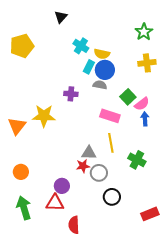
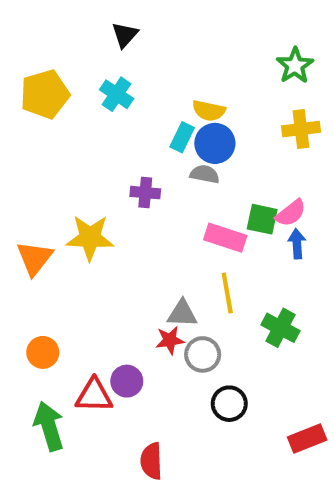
cyan cross: (81, 46) -> (117, 94), moved
green square: (128, 97) -> (262, 219), moved, turned -35
red triangle: (55, 203) -> (94, 395), moved

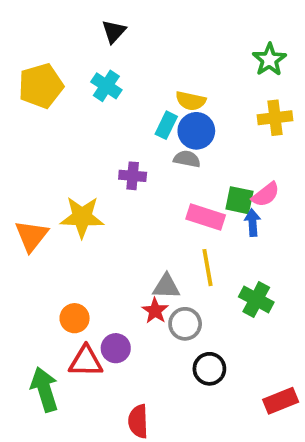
blue arrow: (297, 244) -> (253, 223), moved
red star: (170, 340) -> (155, 311), turned -30
orange circle: (43, 352) -> (75, 318), moved

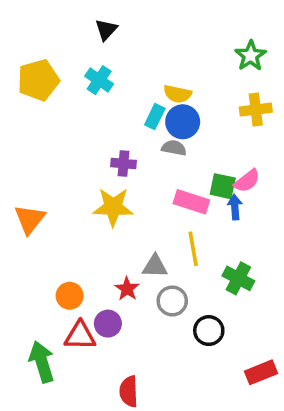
yellow star: (82, 217) -> (113, 207), moved
red star: (155, 311) -> (127, 289), moved
black circle: (209, 369) -> (209, 331), moved

